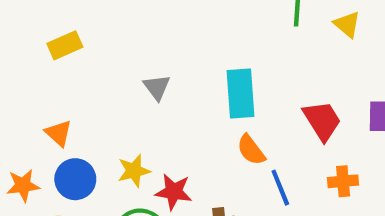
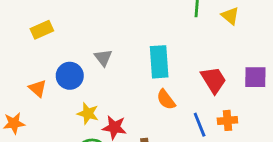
yellow star: (134, 171) -> (88, 113), turned 30
blue circle: (75, 179) -> (70, 76), moved
blue line: (280, 188) -> (200, 125), moved

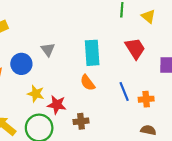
red trapezoid: (213, 80) -> (135, 48), moved
orange semicircle: (166, 100) -> (88, 83), moved
blue line: (200, 125) -> (124, 91), moved

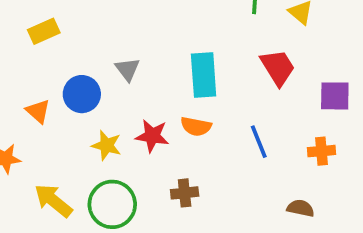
orange semicircle: (88, 83) -> (196, 126), turned -42
orange cross: (146, 99) -> (321, 151), moved
red star: (57, 105) -> (152, 136), moved

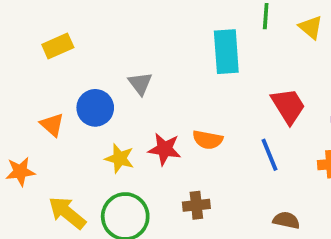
red trapezoid: (278, 67) -> (288, 106), moved
cyan rectangle: (204, 75) -> (226, 52), moved
brown semicircle: (301, 208) -> (286, 220), moved

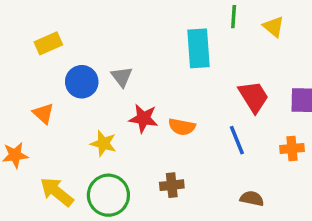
blue circle: (95, 108) -> (82, 82), moved
red star: (165, 149) -> (143, 118), moved

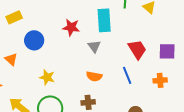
gray triangle: (122, 77) -> (94, 46), moved
red star: (143, 118) -> (71, 27), moved
orange semicircle: (182, 127) -> (94, 76), moved

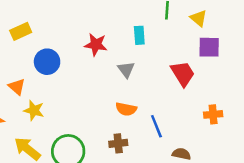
cyan rectangle: (104, 20) -> (139, 35), size x0.6
purple square: (167, 51) -> (209, 47), moved
blue line: (127, 75) -> (156, 126), moved
yellow star: (47, 77) -> (34, 110), moved

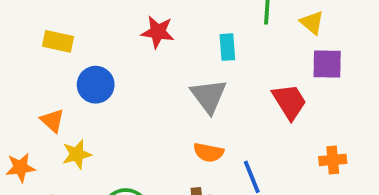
yellow rectangle: (21, 31) -> (58, 41), turned 36
red star: (96, 45) -> (158, 32), moved
gray triangle: (126, 70) -> (209, 96), size x1.5
yellow star: (34, 110) -> (77, 154), turned -30

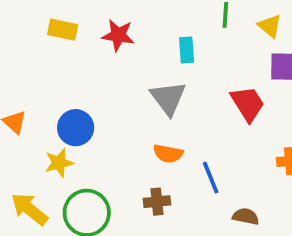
yellow rectangle: (58, 41) -> (63, 30), moved
blue circle: (96, 85) -> (76, 128), moved
yellow star: (77, 154) -> (59, 163), moved

